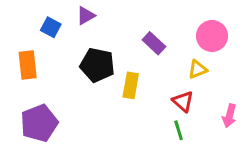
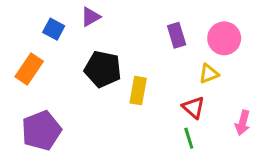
purple rectangle: (154, 43) -> (177, 35), moved, turned 30
orange rectangle: (28, 65) -> (29, 69), turned 40

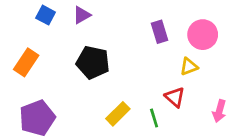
blue square: (54, 29) -> (46, 15), moved
yellow rectangle: (138, 91) -> (118, 114), moved, turned 35
green line: (189, 138) -> (154, 118), moved

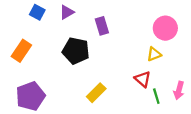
purple rectangle: (160, 32) -> (102, 26), moved
green line: (154, 118) -> (156, 96), moved

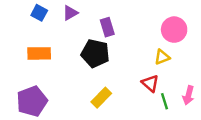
orange rectangle: (21, 51) -> (39, 53), moved, turned 55
black pentagon: (76, 51) -> (95, 53), moved

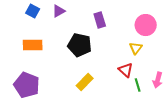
purple rectangle: (107, 27) -> (100, 20), moved
yellow triangle: (162, 57) -> (136, 48), turned -32
purple pentagon: (32, 101) -> (27, 85), turned -30

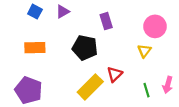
red triangle: (126, 70) -> (115, 74), moved, turned 35
yellow rectangle: (85, 82) -> (90, 87), size x1.4

